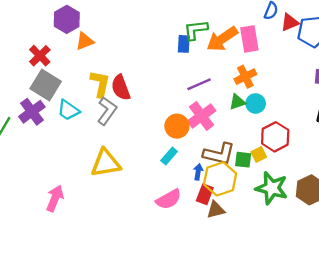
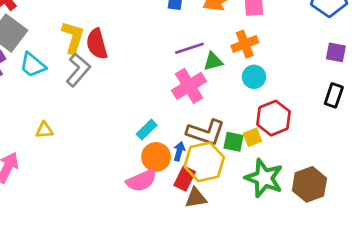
green triangle: (237, 102) -> (213, 61), moved
orange circle: (177, 126) -> (156, 157), moved
yellow triangle: (106, 163) -> (44, 130), moved, size x0.5

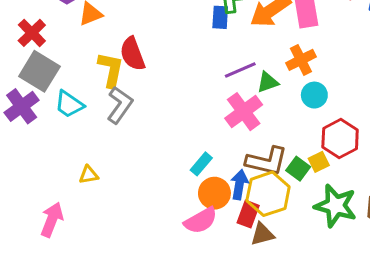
red semicircle: (97, 44) -> (132, 54), moved
green square: (233, 142) -> (298, 169), turned 30
blue arrow: (179, 151) -> (239, 185), size x1.4

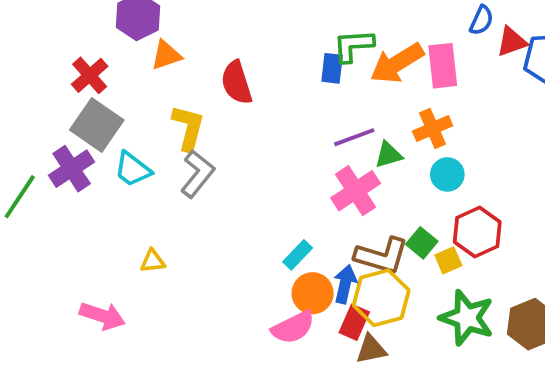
red semicircle: (132, 54) -> (237, 83), moved
green square: (298, 169) -> (422, 243), moved
pink arrow: (52, 220) -> (102, 316), turned 84

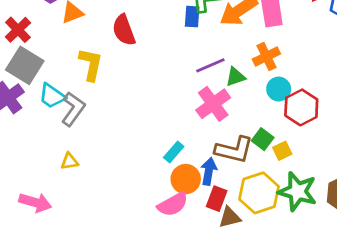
gray L-shape: (197, 174) -> (73, 109), moved
red hexagon: (477, 232) -> (301, 107), moved
yellow hexagon: (381, 298) -> (259, 193), moved

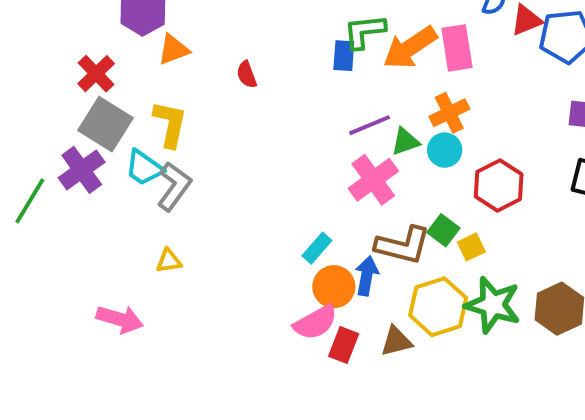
red semicircle: (124, 30) -> (247, 74), size x0.6
yellow L-shape: (91, 64) -> (170, 124), moved
cyan circle: (279, 89) -> (445, 150), moved
red rectangle: (217, 199) -> (344, 345), moved

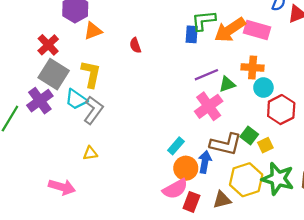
pink rectangle: (457, 48) -> (257, 30), turned -65
orange cross: (449, 113) -> (253, 68), turned 30
cyan circle: (445, 150) -> (263, 88), moved

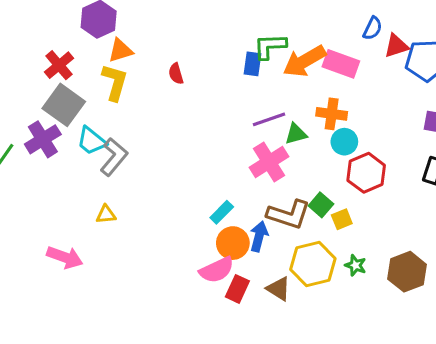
yellow L-shape: (91, 74) -> (115, 82), moved
green star: (278, 179) -> (355, 265), size x0.5
brown triangle: (222, 200) -> (279, 289), turned 42

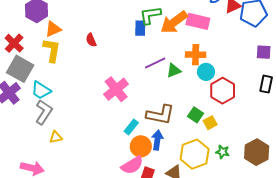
gray L-shape: (114, 157) -> (44, 112), moved
pink cross: (269, 162) -> (116, 89), moved
brown L-shape: (289, 214) -> (160, 115), moved

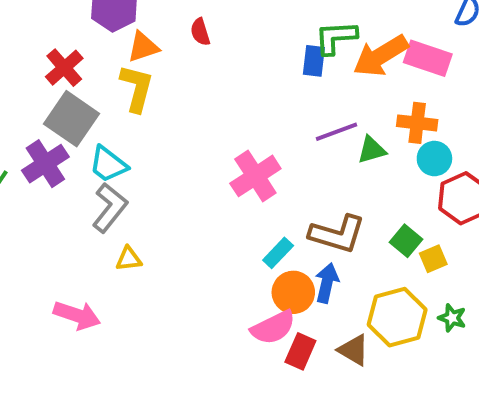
red semicircle: (91, 40) -> (200, 32), moved

